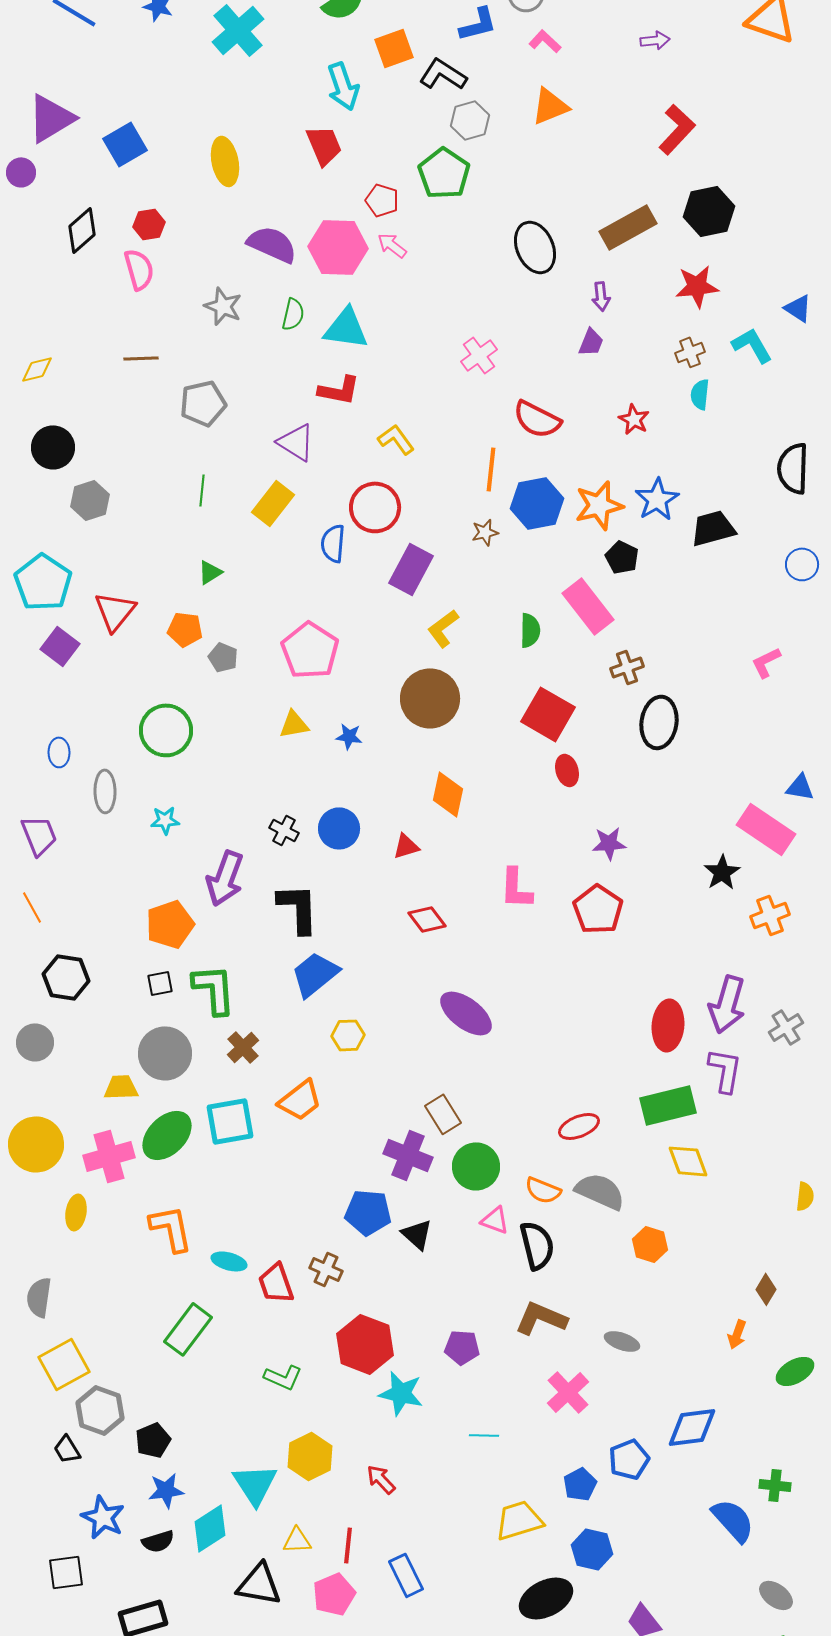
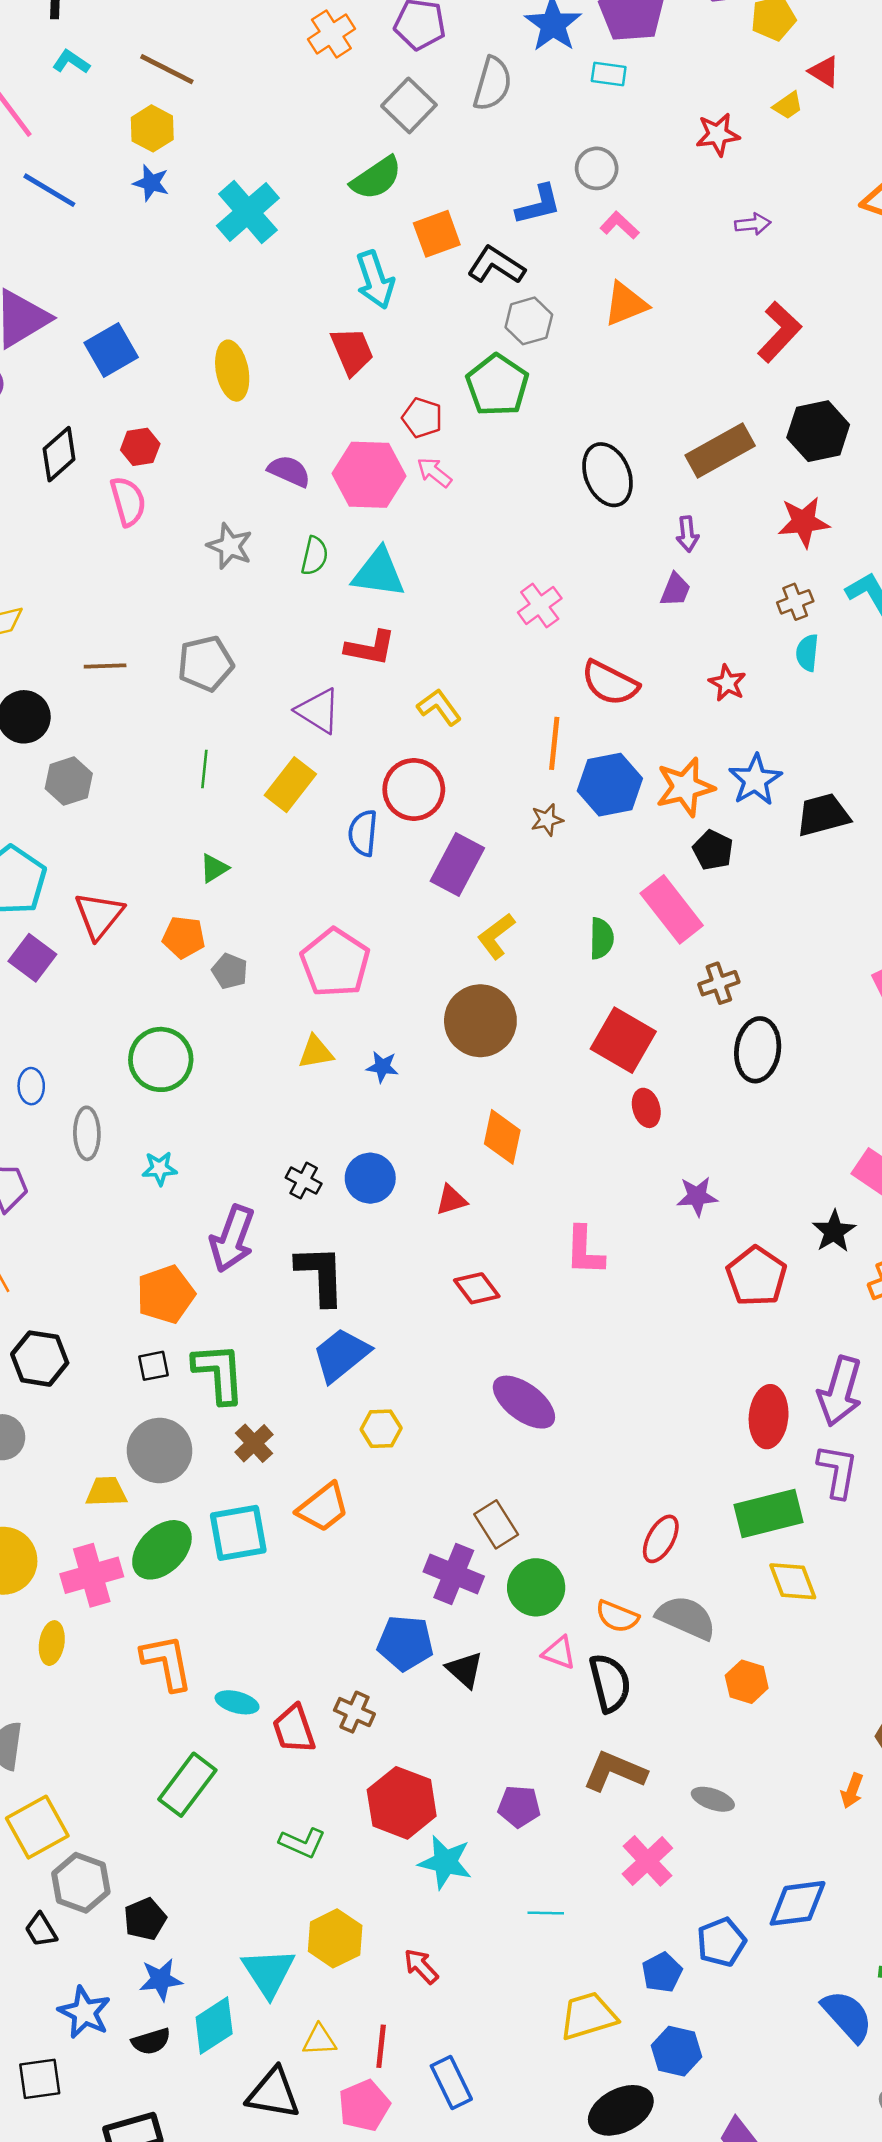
purple semicircle: (272, 244) -> (289, 471), size x0.7
brown line: (141, 358) -> (105, 666), moved
red pentagon: (598, 909) -> (756, 1276), moved
red ellipse: (579, 1126) -> (661, 1539), turned -39

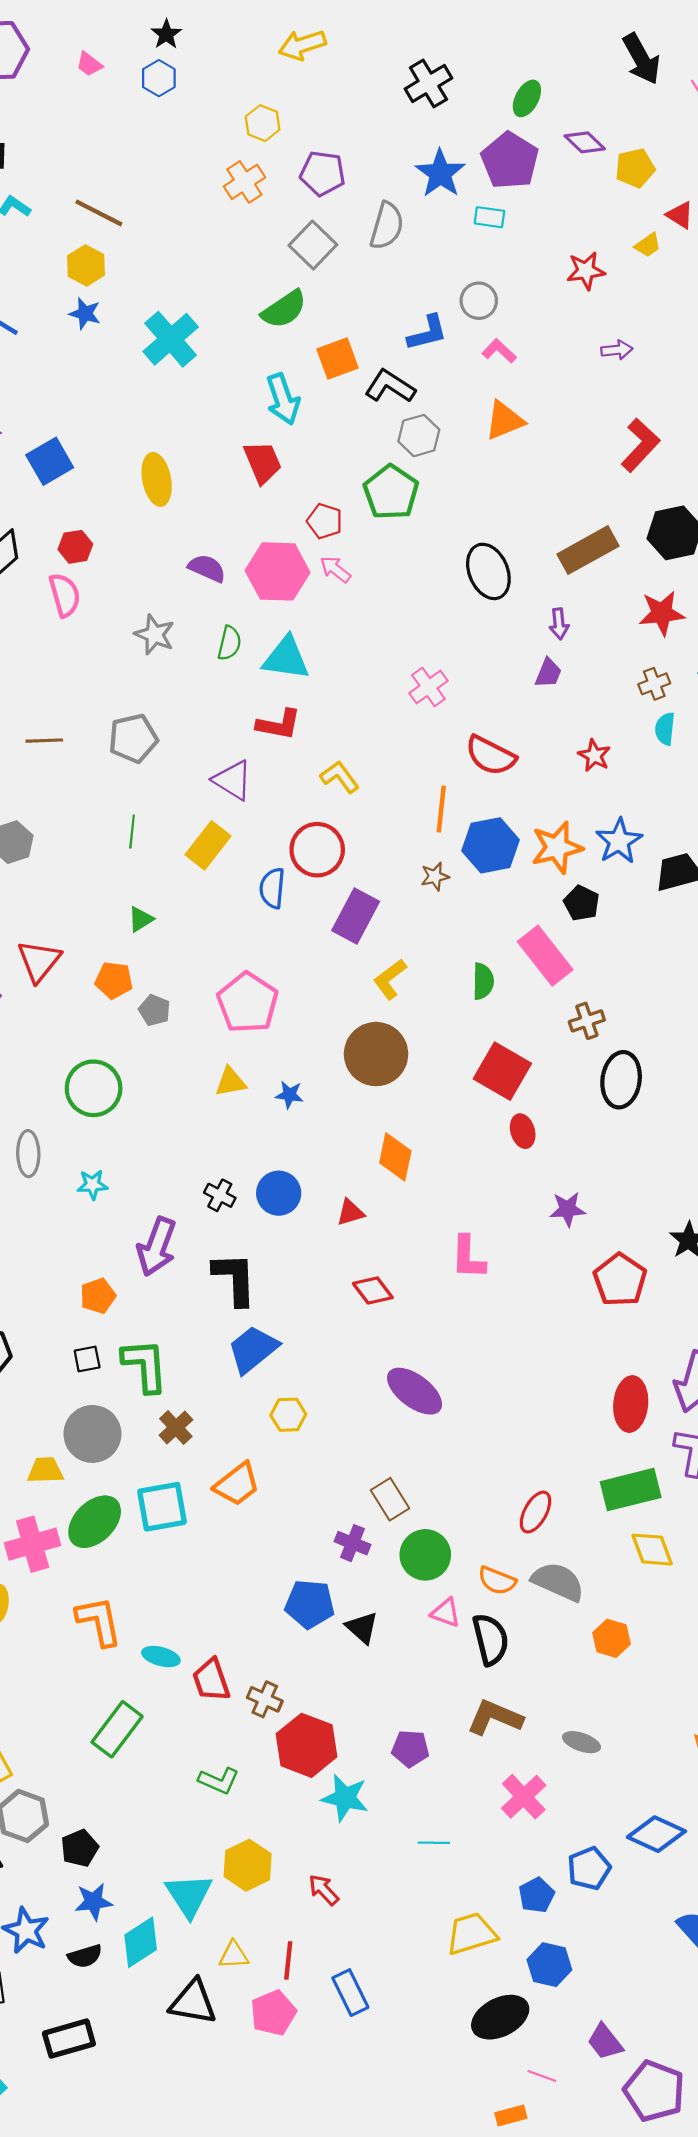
orange pentagon: (166, 1294) -> (98, 1296), size x0.7
purple cross: (454, 1574) -> (352, 1543), size x0.7
brown cross: (354, 1712) -> (265, 1699), moved
blue diamond: (798, 1903) -> (656, 1834), turned 32

